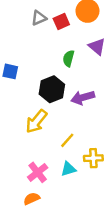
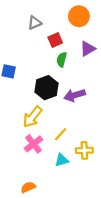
red square: (61, 22) -> (55, 40), moved
purple triangle: (97, 46) -> (88, 49), turned 49
pink cross: (38, 172) -> (34, 144), moved

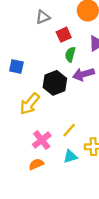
purple arrow: (75, 95) -> (83, 74), moved
yellow arrow: (32, 117) -> (30, 104), moved
orange semicircle: (28, 187) -> (36, 164), moved

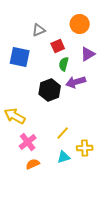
blue square: (16, 66) -> (20, 57), moved, size x1.5
yellow arrow: (30, 104) -> (15, 116), moved, turned 80
pink cross: (42, 140) -> (28, 142), moved

